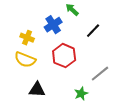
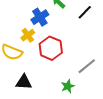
black line: (93, 31) -> (85, 12), moved
yellow cross: (27, 38) -> (28, 35), moved, turned 32

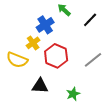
gray line: (87, 66) -> (93, 60), moved
black triangle: (24, 82) -> (40, 86), moved

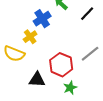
red hexagon: (56, 56) -> (61, 65), moved

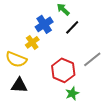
black line: (87, 14) -> (72, 27), moved
black triangle: (37, 80) -> (19, 85), moved

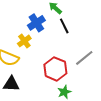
black line: (72, 27) -> (64, 26), turned -70

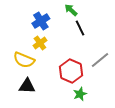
blue cross: (36, 23) -> (41, 21), moved

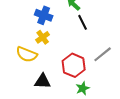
blue cross: (41, 21) -> (44, 15), turned -36
black triangle: (27, 86) -> (43, 81), moved

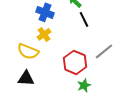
black triangle: (43, 81) -> (26, 78), moved

